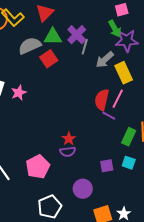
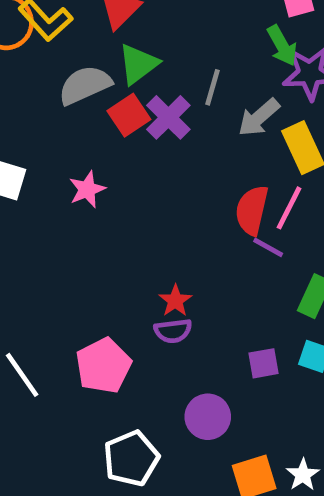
purple cross: (77, 35) -> (168, 117), moved
green triangle: (53, 37) -> (138, 64), turned -36
pink star: (19, 93) -> (87, 189), moved

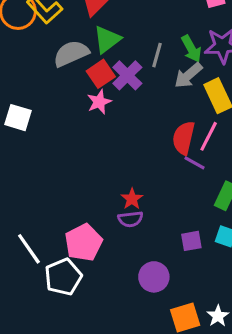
green arrow: (282, 46) -> (191, 49), moved
pink star: (87, 189) -> (99, 102), moved
white pentagon: (131, 458) -> (63, 277), moved

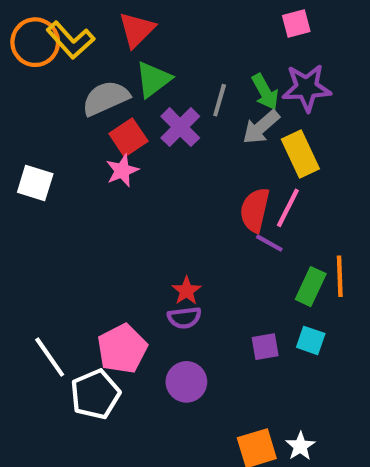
red square: (101, 74) -> (128, 137), moved
pink star: (99, 102) -> (122, 171), moved
purple circle: (154, 277) -> (186, 382), moved

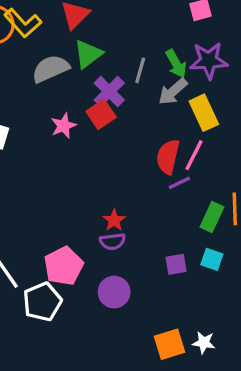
red square: (128, 137) -> (101, 114), moved
purple line: (269, 243) -> (179, 183), turned -55
white star: (300, 446) -> (204, 343), turned -30

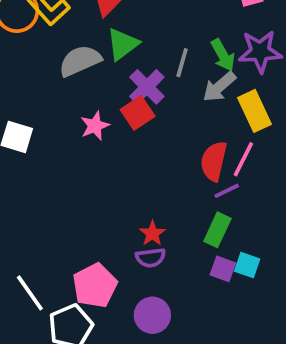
green rectangle: (212, 217) -> (217, 230), moved
cyan square: (212, 259) -> (247, 265), moved
purple square: (176, 264) -> (223, 269), moved, turned 30

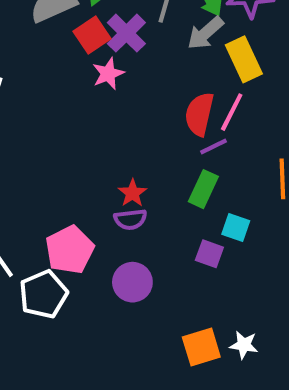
red square: (138, 113) -> (92, 35), moved
pink star: (95, 126) -> (108, 74), moved
purple square: (223, 269) -> (209, 254), moved

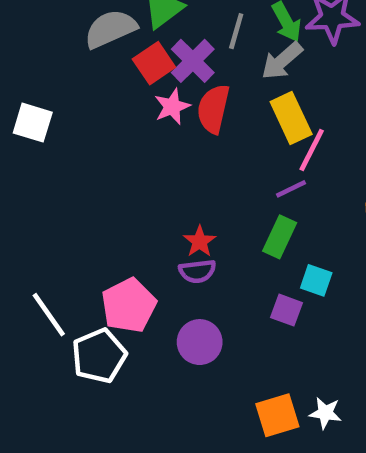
yellow rectangle: (244, 59) -> (291, 118), moved
red semicircle: (199, 114) -> (213, 109), moved

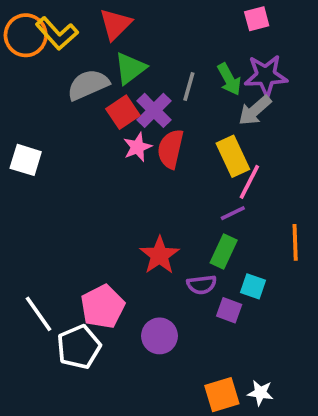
gray arrow: (282, 61) -> (255, 110), moved
red star: (200, 241) -> (159, 255), size x1.5
purple semicircle: (197, 271) -> (202, 285), moved

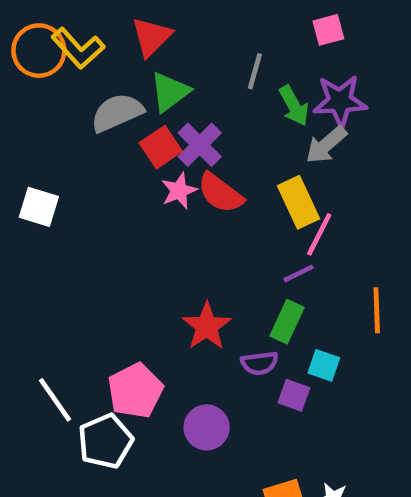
gray line: (189, 87) -> (255, 71), moved
red semicircle: (170, 149) -> (220, 193), turned -66

